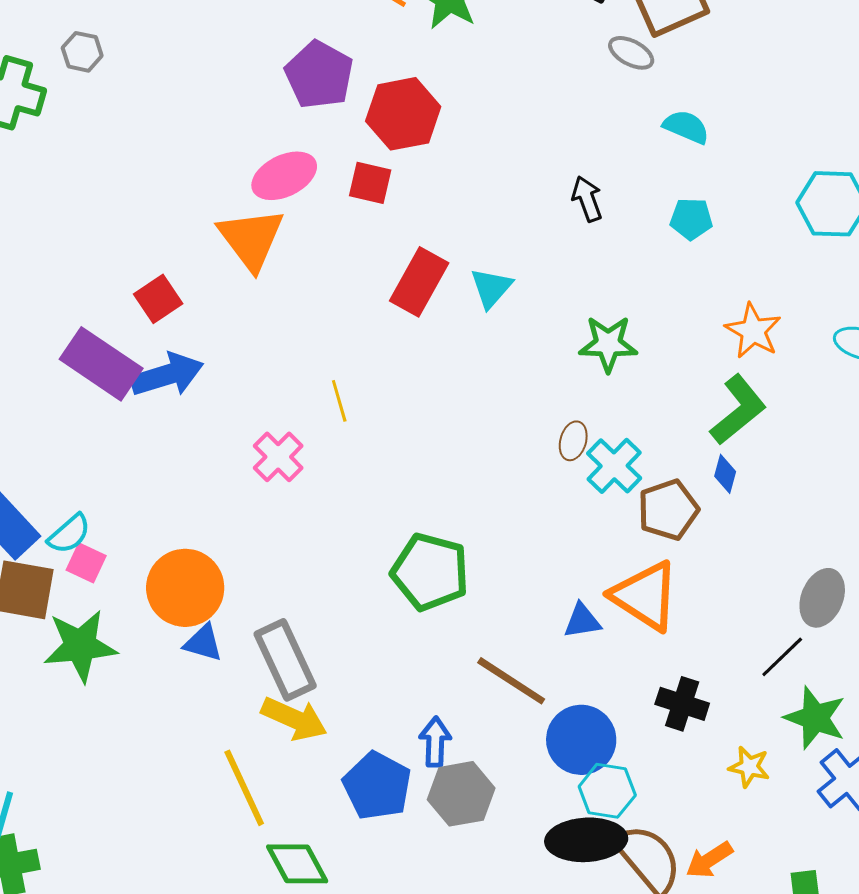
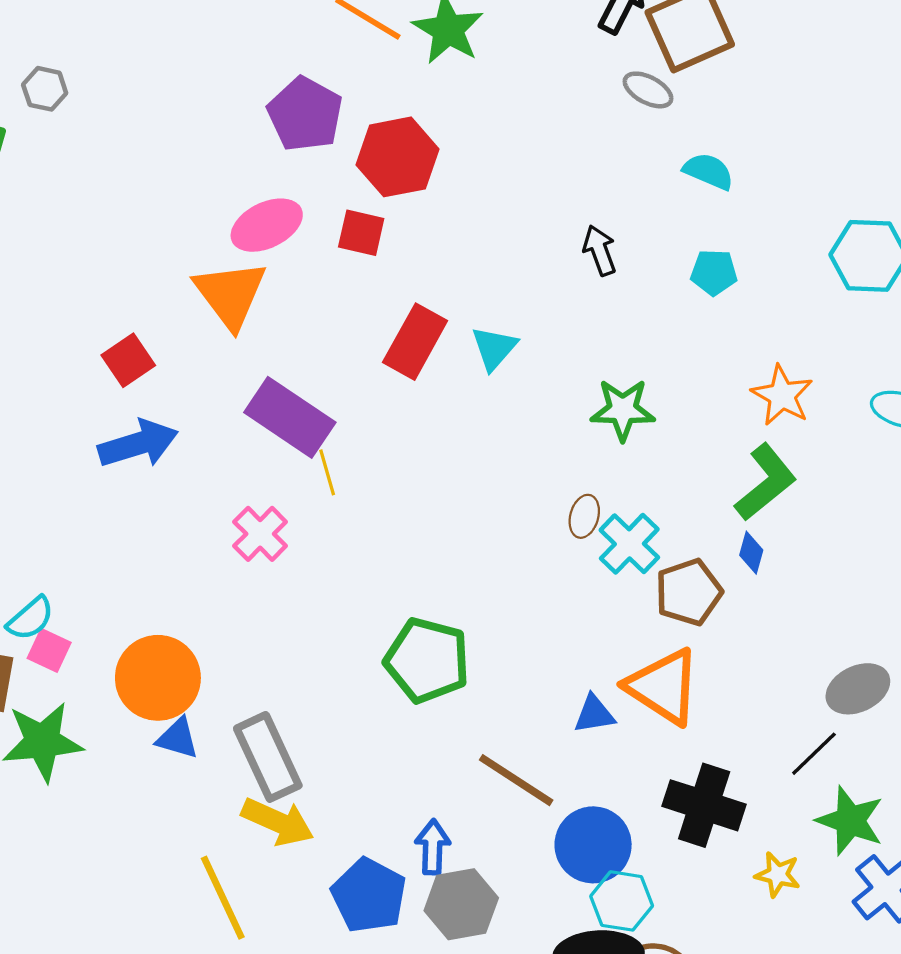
purple rectangle: (101, 364) -> (290, 417), moved
gray ellipse: (822, 598) -> (858, 689), turned 42
black cross: (682, 704) -> (704, 805), size x1.4

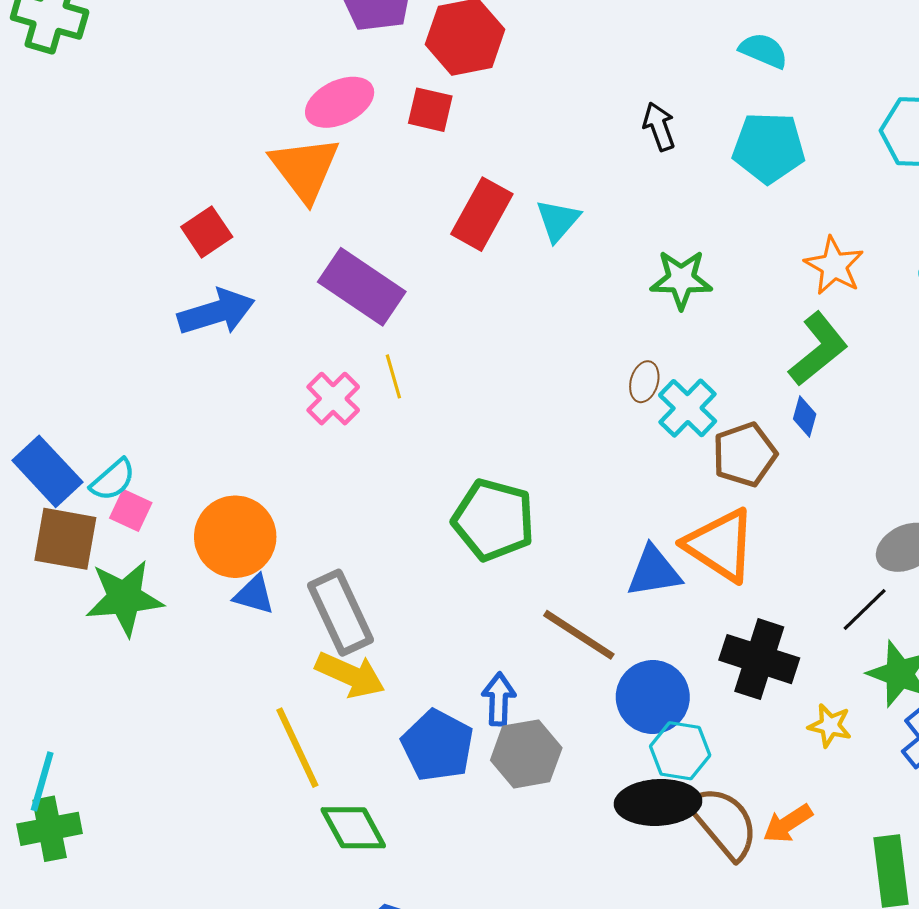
cyan pentagon: (714, 272) -> (769, 148), size x1.6
yellow line: (327, 472) -> (393, 376), moved
blue triangle: (594, 714) -> (654, 572), size x1.4

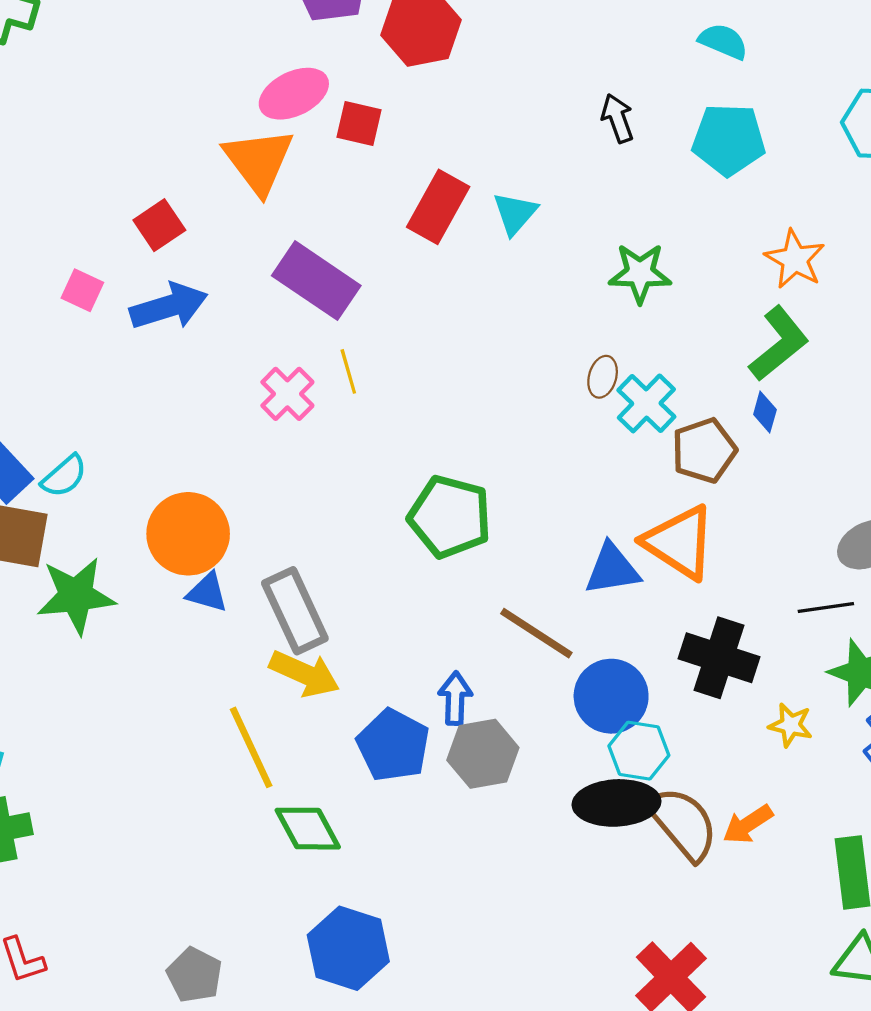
red square: (430, 110) -> (359, 124), moved
pink square: (131, 510) -> (82, 290), moved
black line: (865, 609) -> (826, 607), turned 36

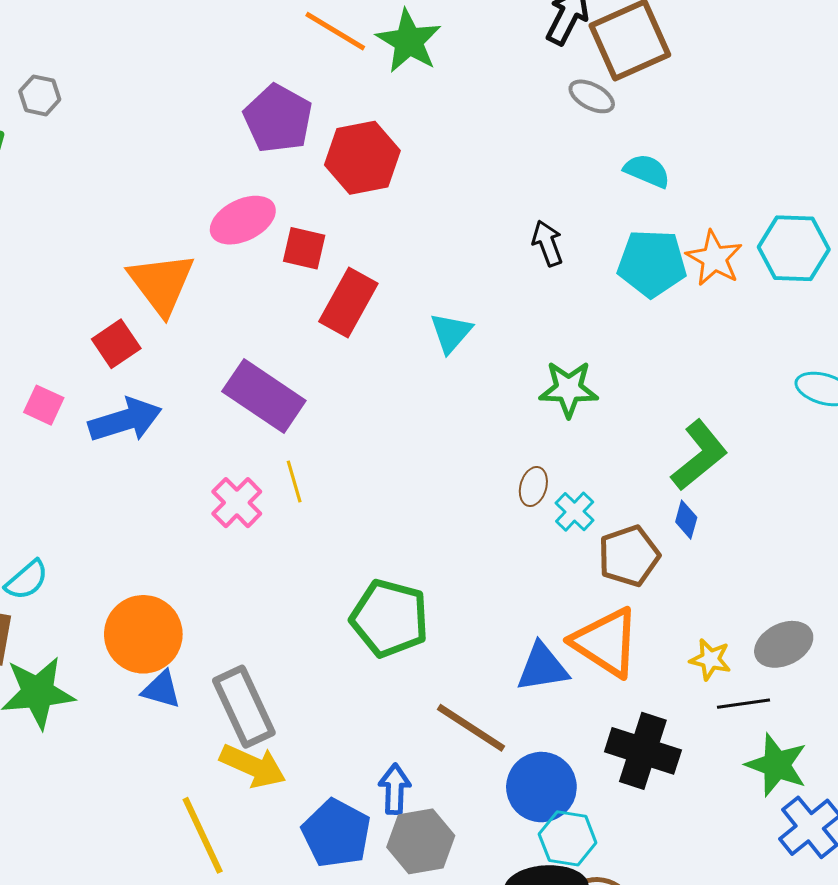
orange triangle: (259, 161) -> (161, 283), moved
red rectangle: (438, 207) -> (348, 303), moved
orange star: (795, 259) -> (714, 258), moved
cyan cross: (646, 403) -> (575, 512), size x0.7
yellow star: (791, 725) -> (710, 659), moved

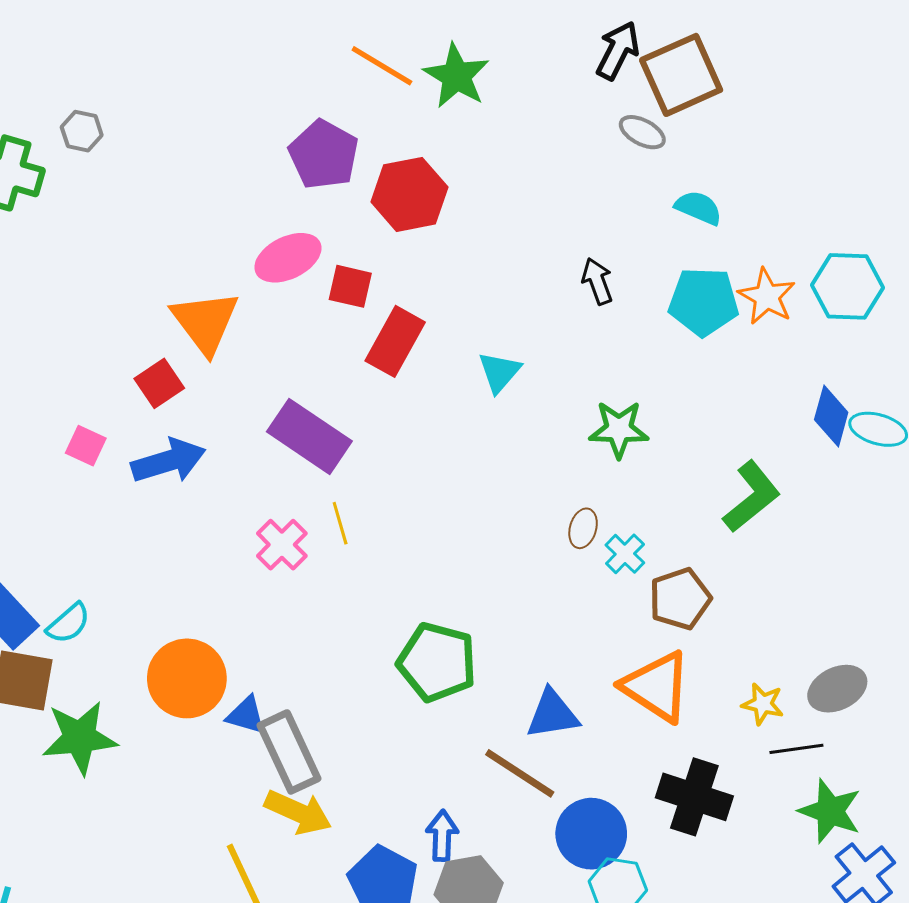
blue diamond: (686, 520) -> (831, 416), moved, size x1.5
blue triangle: (542, 667) -> (552, 714), moved
blue triangle: (161, 690) -> (246, 715), moved

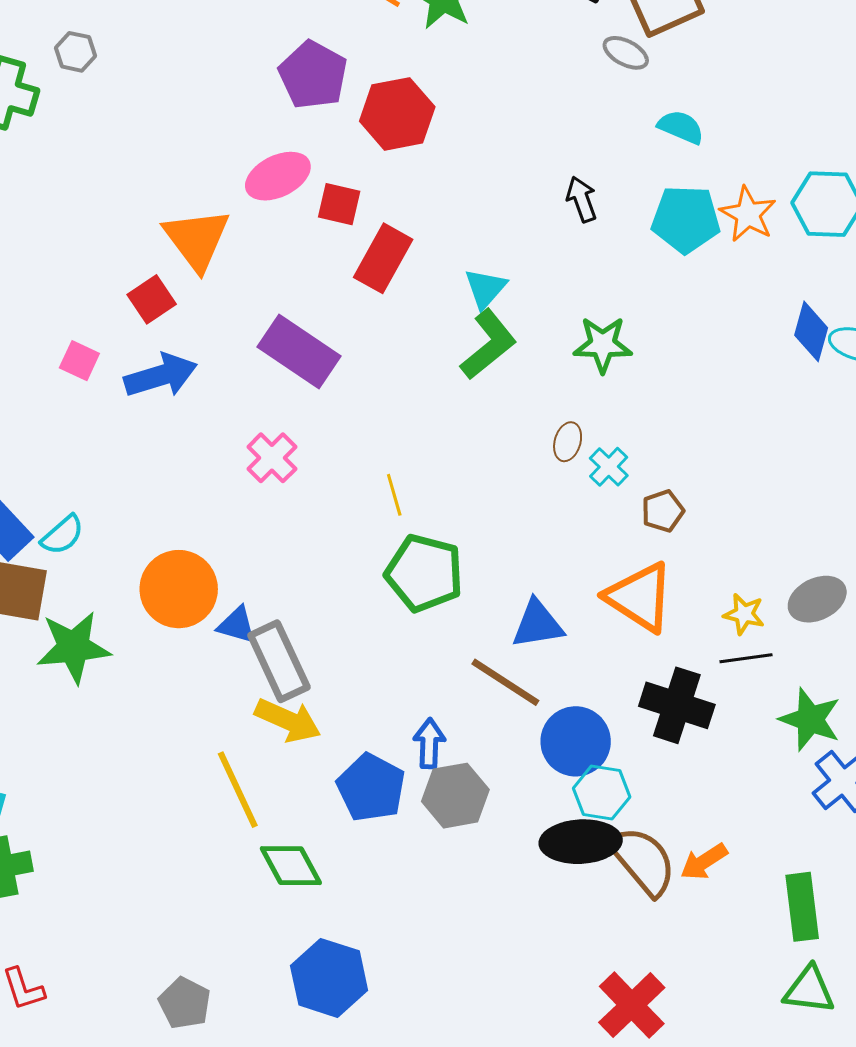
green L-shape: (752, 497) -> (488, 345), moved
yellow line: (340, 523) -> (394, 495), moved
brown pentagon: (680, 599) -> (663, 511), size x0.7
black line: (796, 749) -> (746, 658), moved

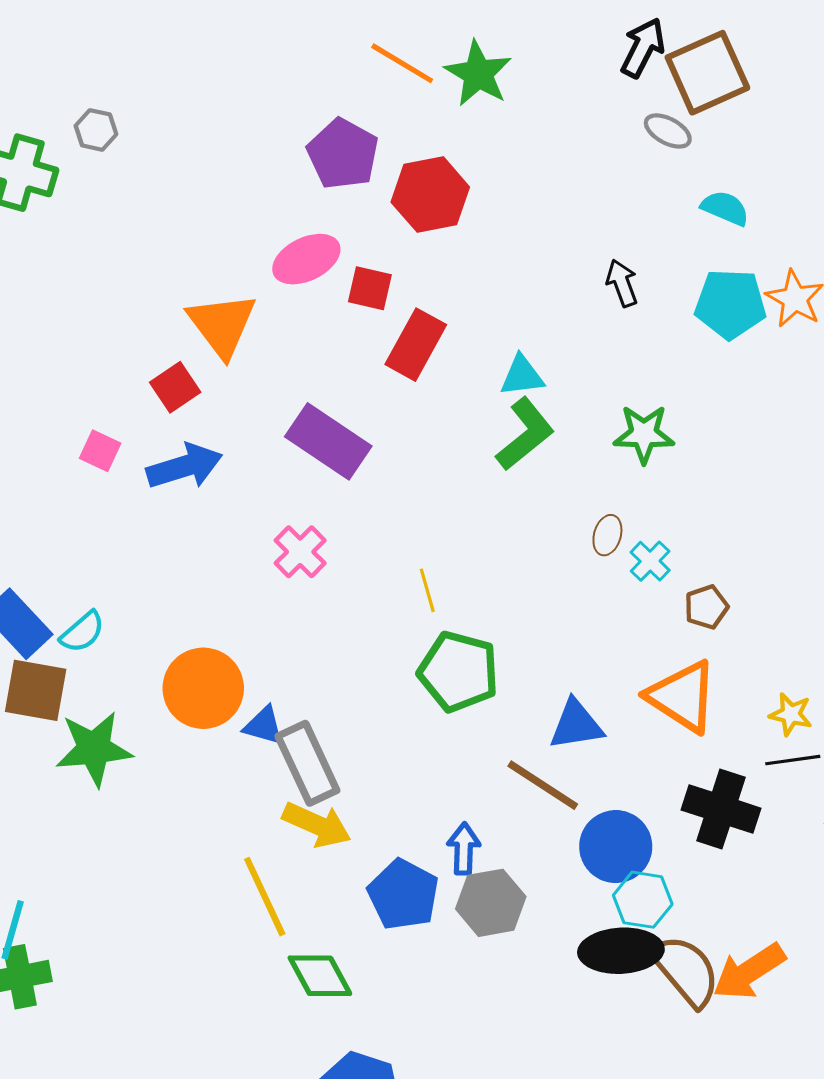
cyan triangle: (485, 288) -> (522, 376), turned 42
orange arrow: (704, 862) -> (749, 972), size x1.5

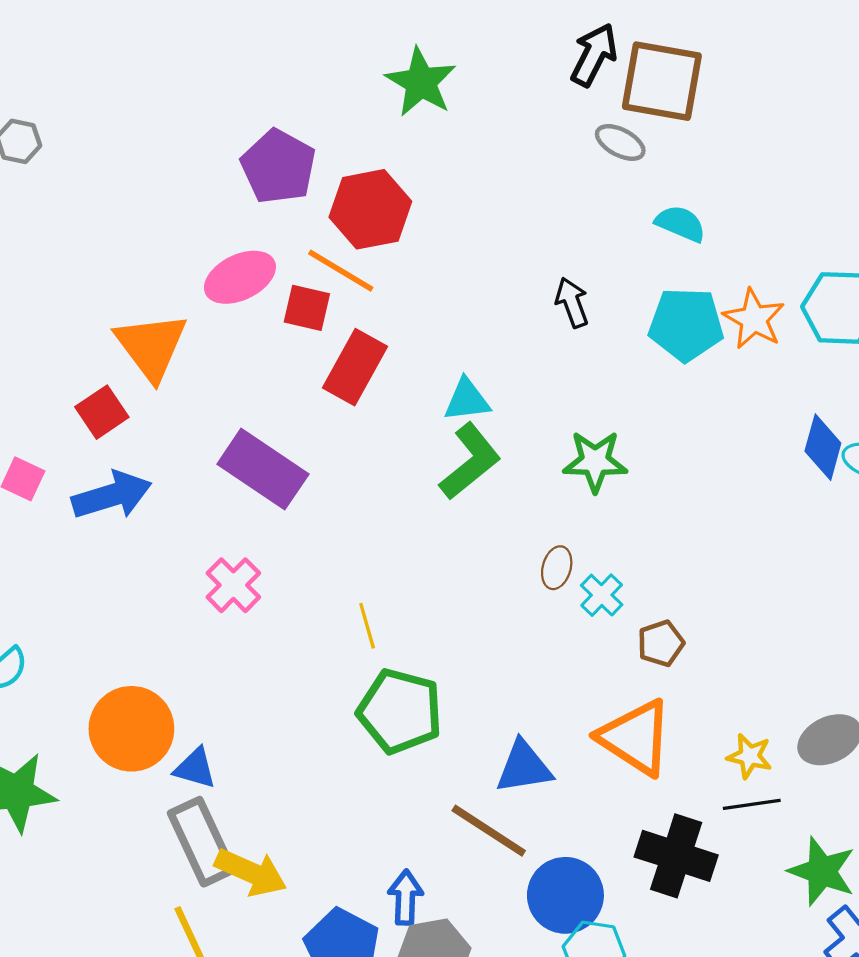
orange line: (402, 63) -> (341, 271), moved
brown square: (707, 73) -> (662, 81), turned 34
gray rectangle: (307, 763) -> (202, 842), moved

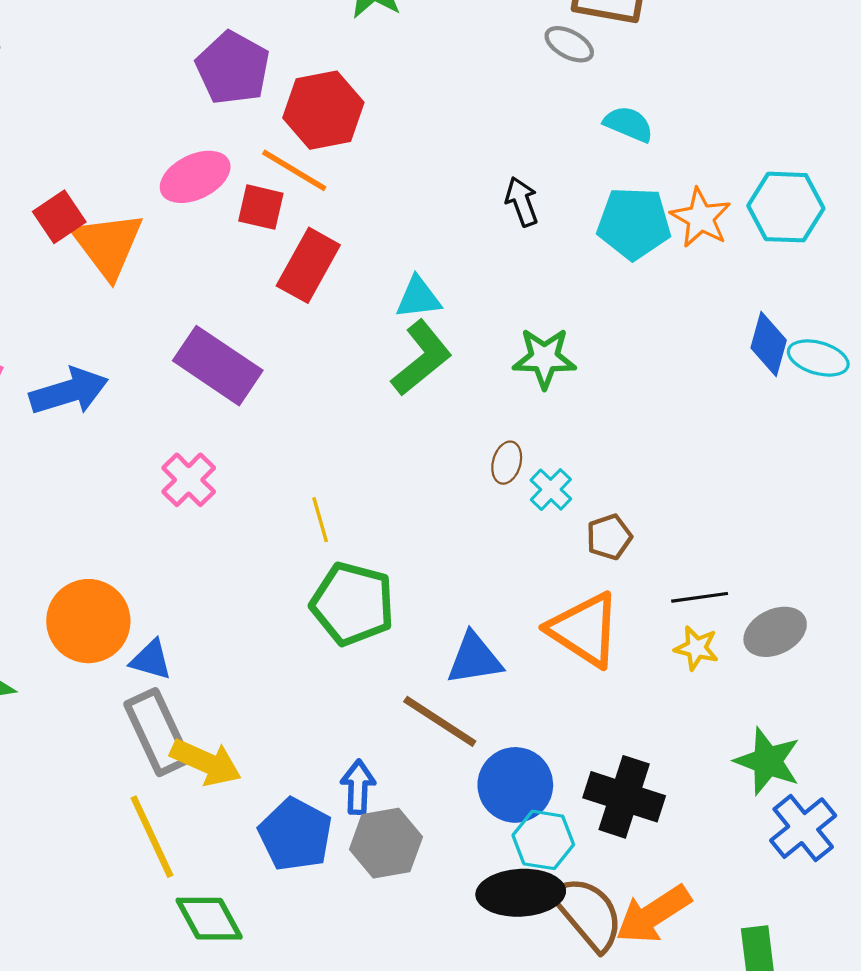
red square: (102, 412) -> (59, 217), moved
black line: (752, 804) -> (700, 597), moved
black cross: (676, 856) -> (624, 797), moved

